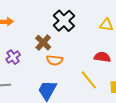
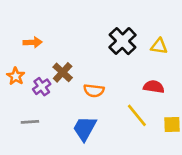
black cross: (64, 21) -> (123, 41), moved
brown cross: (43, 43) -> (63, 72), moved

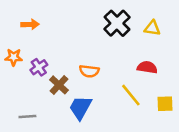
brown cross: (63, 72) -> (59, 85), moved
orange star: (16, 76) -> (14, 57), turned -30
gray line: (30, 122) -> (27, 116), moved

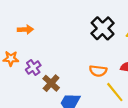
orange semicircle: (89, 71) -> (98, 71), moved

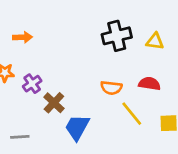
black cross: (103, 28) -> (117, 36), turned 30

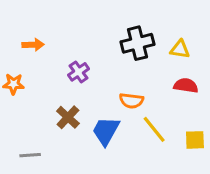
purple cross: (32, 84) -> (79, 72), moved
red semicircle: (149, 84) -> (186, 86), moved
blue trapezoid: (77, 127) -> (106, 131), moved

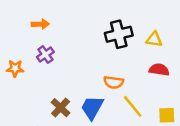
orange arrow: (33, 45) -> (40, 24), moved
purple cross: (79, 72) -> (45, 54), moved
brown cross: (68, 117) -> (61, 108), moved

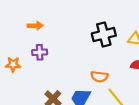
purple cross: (45, 54) -> (40, 52), turned 32

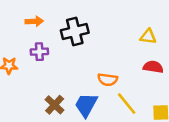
black cross: (104, 35) -> (75, 31), moved

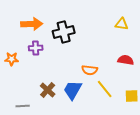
orange arrow: (34, 21) -> (32, 24), size x1.5
yellow triangle: (148, 37) -> (122, 24), moved

